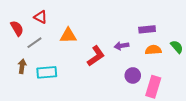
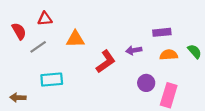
red triangle: (41, 17) -> (45, 19), turned -32
brown arrow: (22, 66) -> (18, 98), moved, turned -96

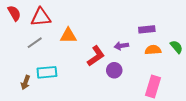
red triangle: (45, 19) -> (41, 17), size x1.5
red semicircle: (19, 31) -> (14, 13), moved
purple circle: (146, 83) -> (114, 70), moved
brown arrow: (18, 98) -> (25, 82), moved, turned -72

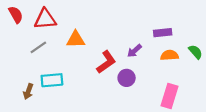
purple arrow: (121, 46) -> (134, 51), turned -32

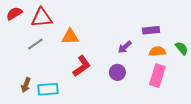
red semicircle: (16, 15) -> (14, 13), turned -91
red L-shape: (106, 62) -> (82, 66), moved
cyan rectangle: (52, 80) -> (48, 89), moved
pink rectangle: (169, 96) -> (157, 76), moved

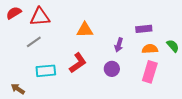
orange triangle: (70, 37) -> (85, 30), moved
purple arrow: (125, 47) -> (119, 45), turned -32
brown arrow: (26, 85) -> (18, 89), moved, turned 104
cyan rectangle: (48, 89) -> (46, 71), moved

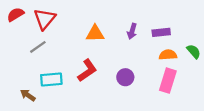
red triangle: (40, 17) -> (45, 19), turned -45
purple arrow: (119, 45) -> (132, 31), moved
brown arrow: (18, 89) -> (28, 95), moved

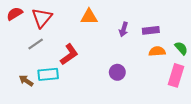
orange triangle: (95, 34) -> (89, 17), moved
red L-shape: (87, 70) -> (69, 54), moved
pink rectangle: (168, 81) -> (176, 75), moved
brown arrow: (28, 95) -> (26, 81), moved

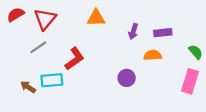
orange semicircle: (157, 51) -> (153, 55), moved

